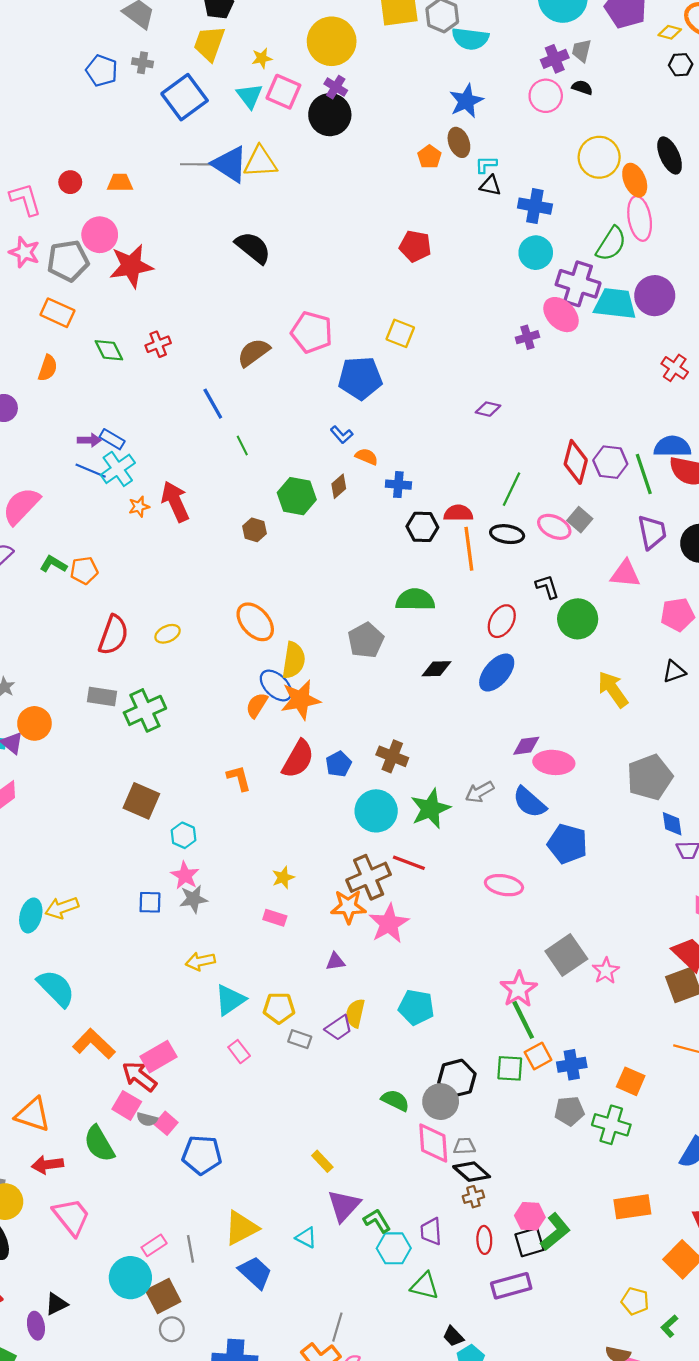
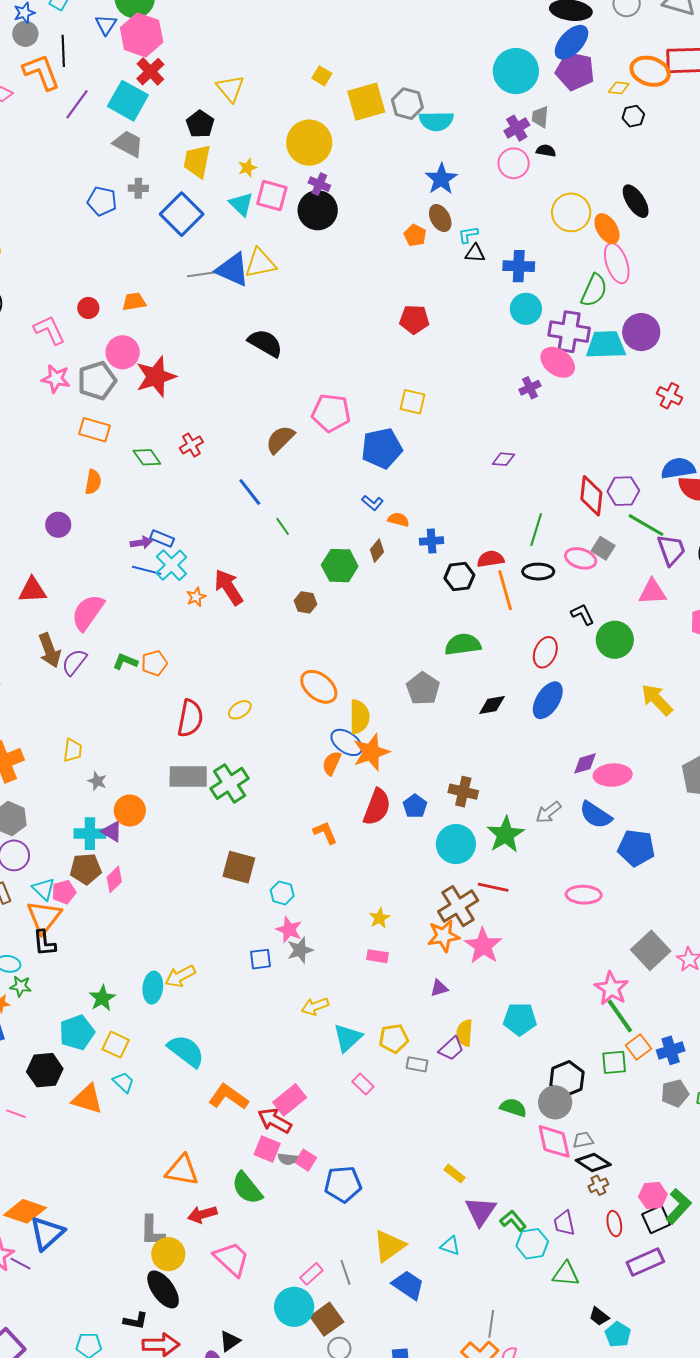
green line: (644, 474) -> (646, 525), moved, turned -33
gray rectangle: (102, 697) -> (188, 777), size x1.4

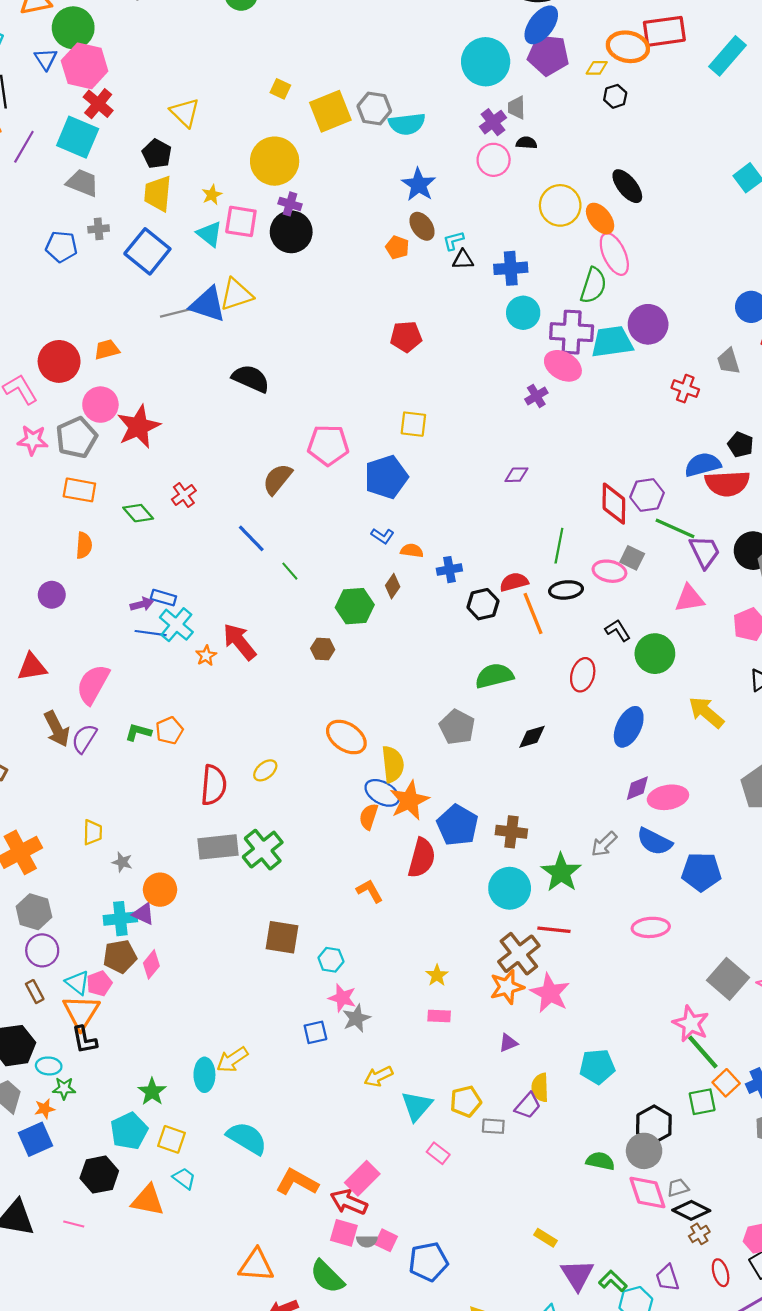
red circle: (88, 308) -> (59, 361), size x1.8
blue ellipse: (548, 700) -> (629, 727), moved
blue pentagon: (415, 806) -> (458, 825), moved, size x1.6

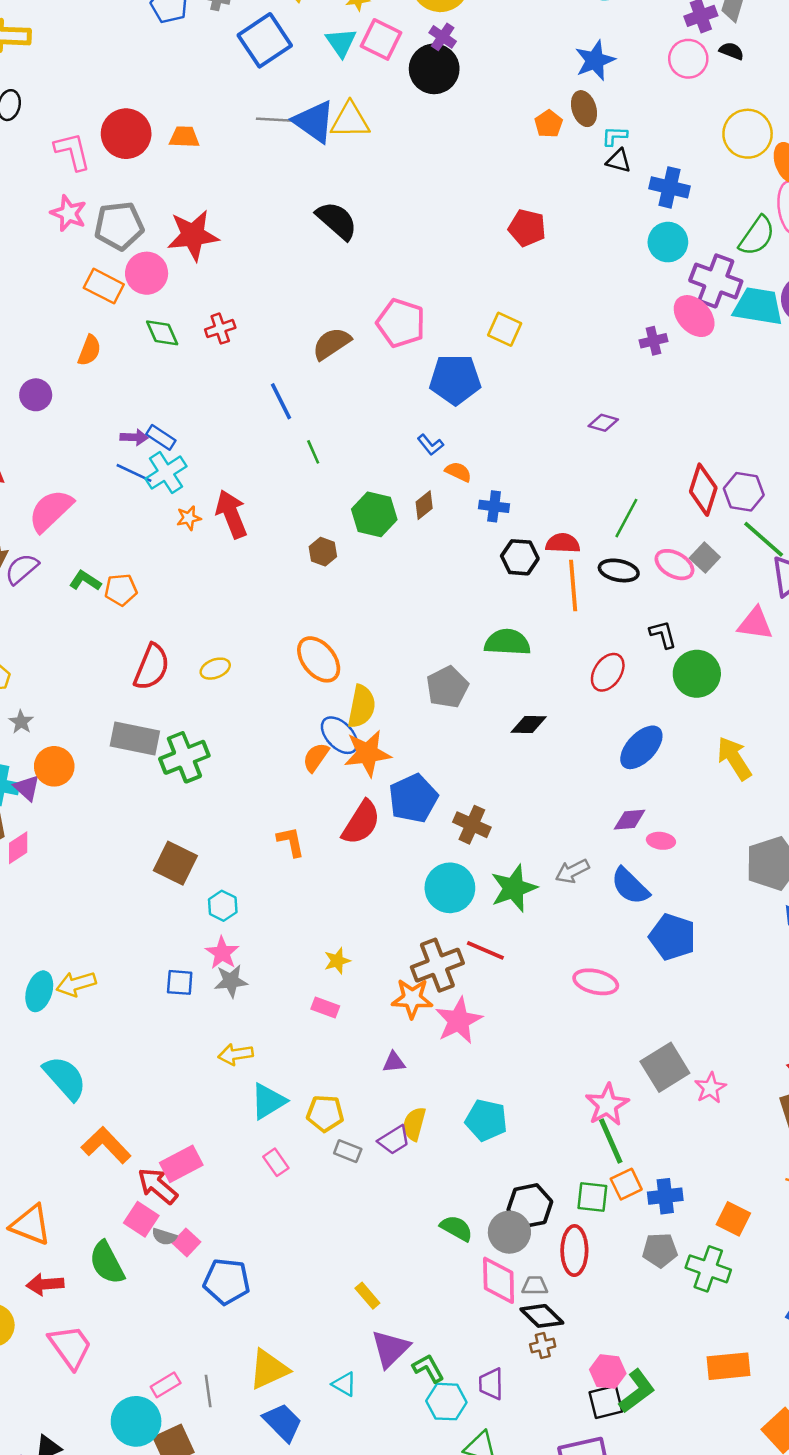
pink circle: (100, 405) -> (147, 273), moved
pink ellipse: (668, 797) -> (661, 841), size x0.6
red ellipse: (721, 1273) -> (574, 1251), moved, size x1.5

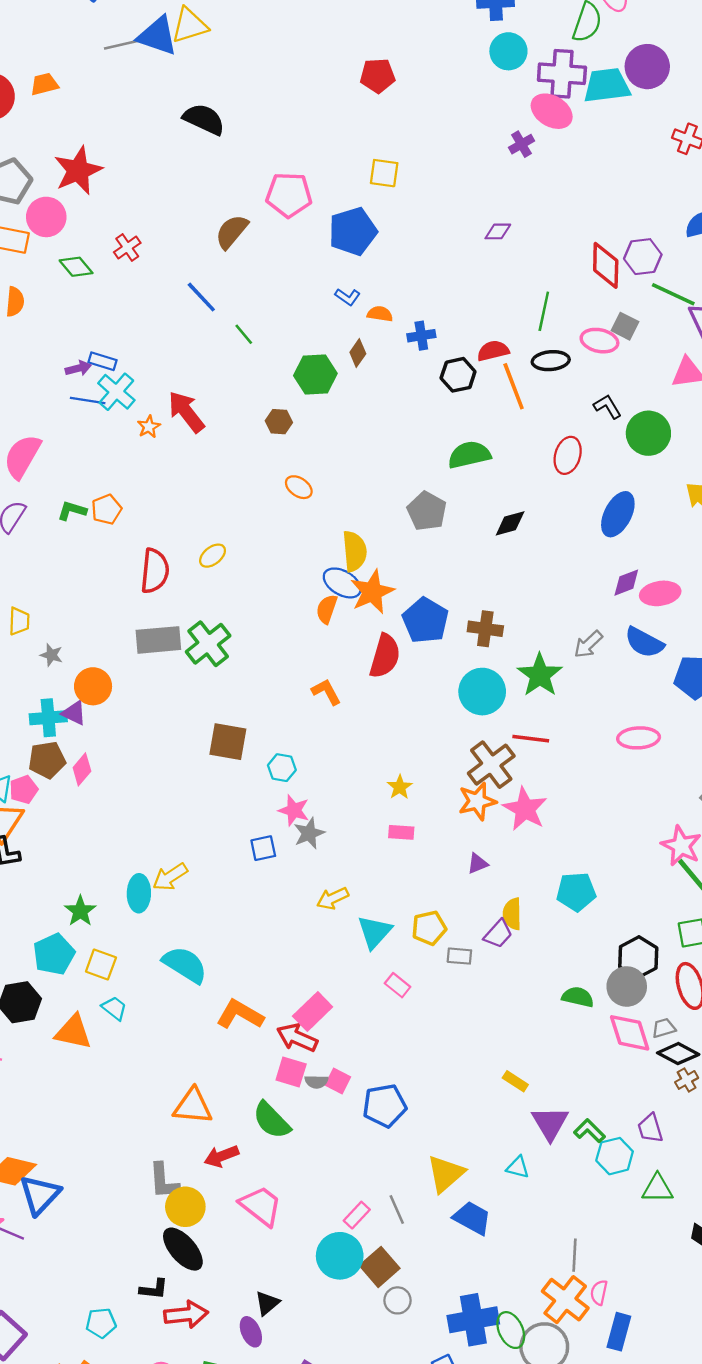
orange ellipse: (319, 659) -> (299, 487), moved, size x0.6
pink ellipse: (661, 841) -> (660, 593), size x1.5

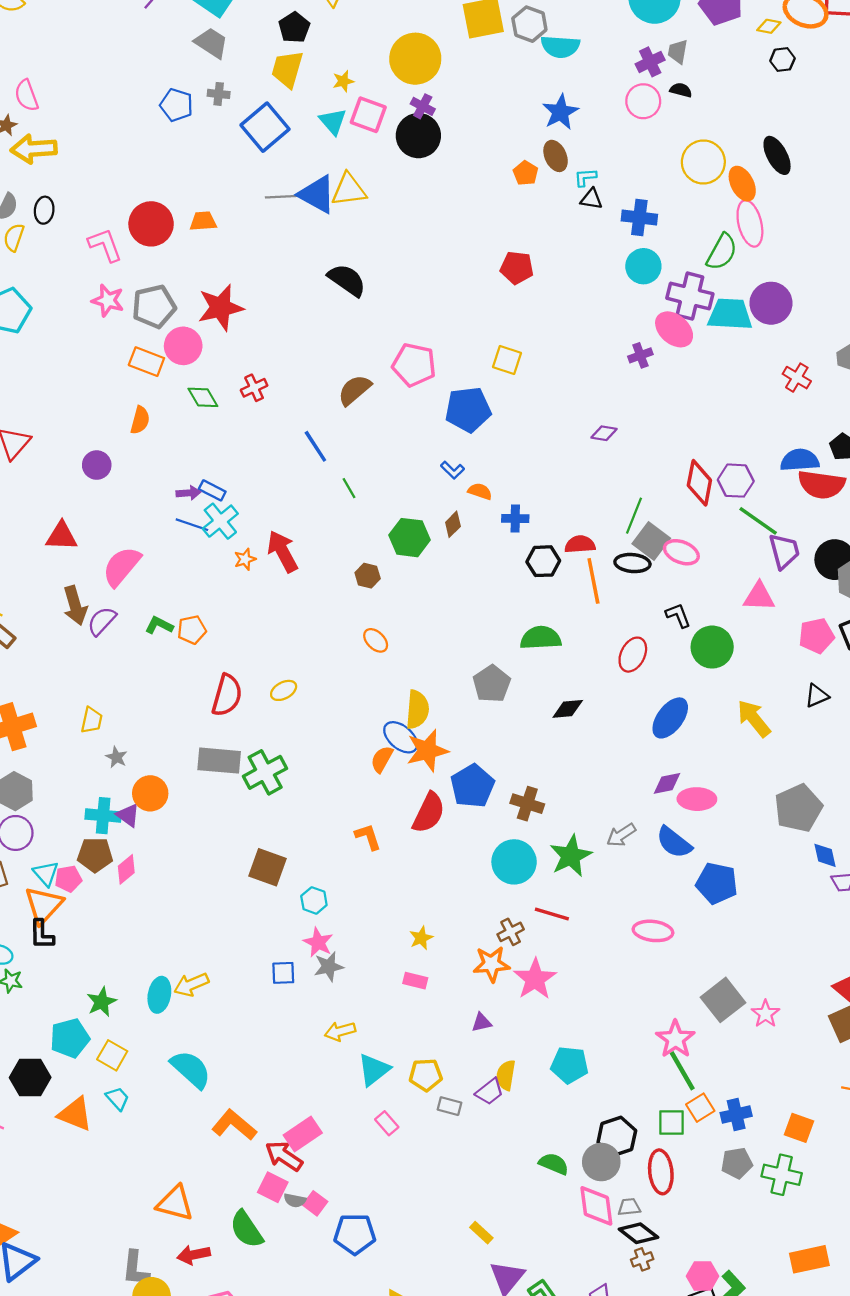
gray square: (625, 326) -> (651, 541), moved, size x1.4
brown cross: (491, 765) -> (511, 932), size x0.6

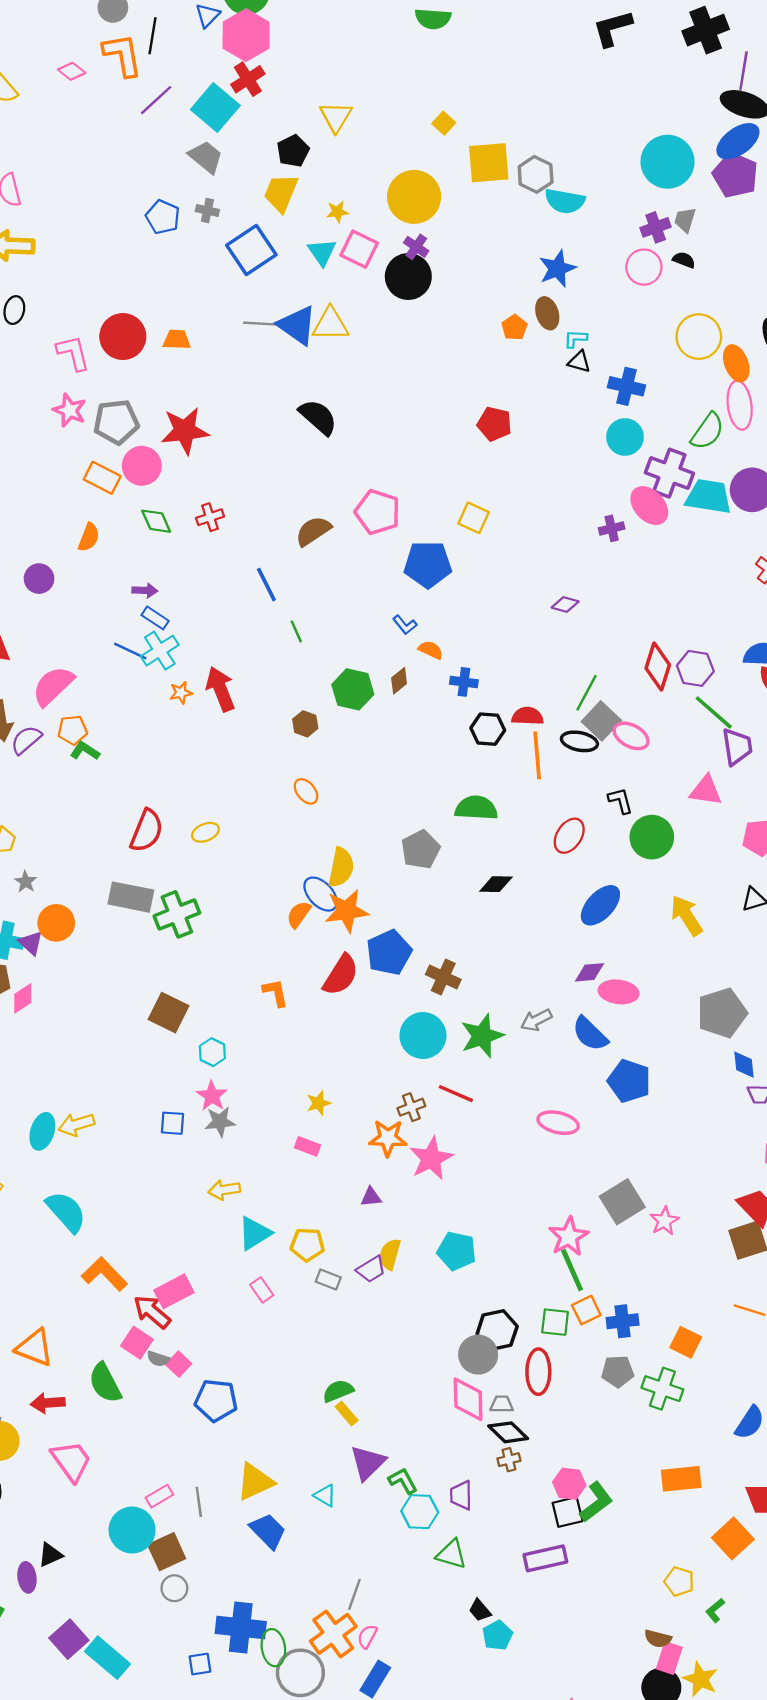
purple arrow: (188, 493) -> (145, 590), moved
orange pentagon: (192, 630) -> (72, 730), moved
green semicircle: (554, 1164) -> (338, 1391), moved, turned -52

